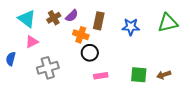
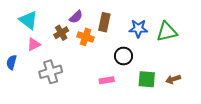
brown cross: (54, 18) -> (61, 33), moved
green triangle: (168, 23) -> (167, 32), moved
black circle: (90, 53) -> (124, 56), moved

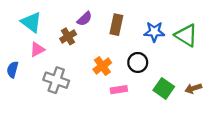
green triangle: (167, 32) -> (186, 35), turned 45
orange cross: (85, 37) -> (102, 66), moved, turned 35
gray cross: (51, 72) -> (56, 80), turned 35
green square: (147, 79) -> (164, 88), turned 30

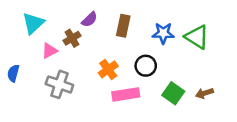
cyan triangle: (31, 22) -> (33, 23), turned 40
pink triangle: (37, 49) -> (49, 51), moved
pink rectangle: (119, 90) -> (126, 94), size x1.5

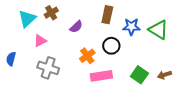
purple semicircle: (89, 19) -> (76, 27), moved
brown rectangle: (123, 26) -> (107, 15), moved
brown cross: (72, 38) -> (51, 13), moved
black circle: (146, 66) -> (111, 46), moved

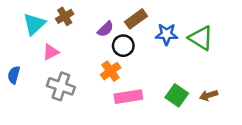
brown rectangle: (107, 15) -> (136, 19), turned 42
purple semicircle: (76, 27) -> (105, 29), moved
black circle: (111, 46) -> (123, 46), moved

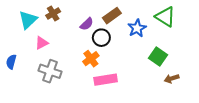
blue star: (167, 34) -> (137, 28), turned -30
green triangle: (201, 38) -> (165, 17), moved
green square: (177, 95) -> (158, 57), moved

